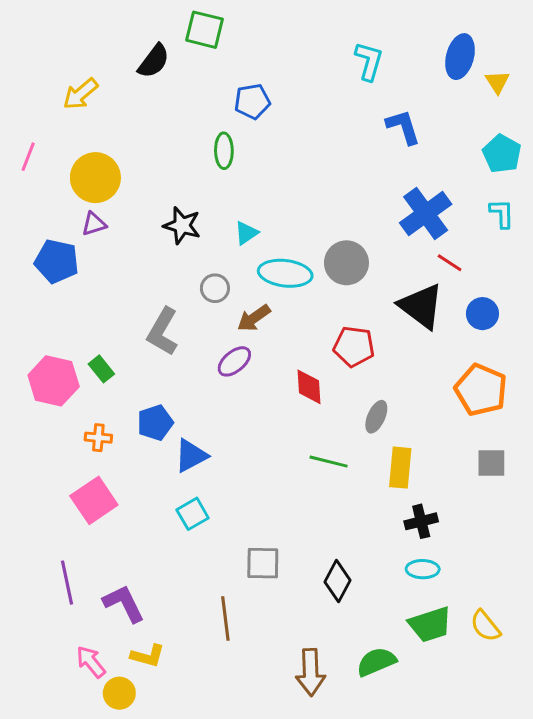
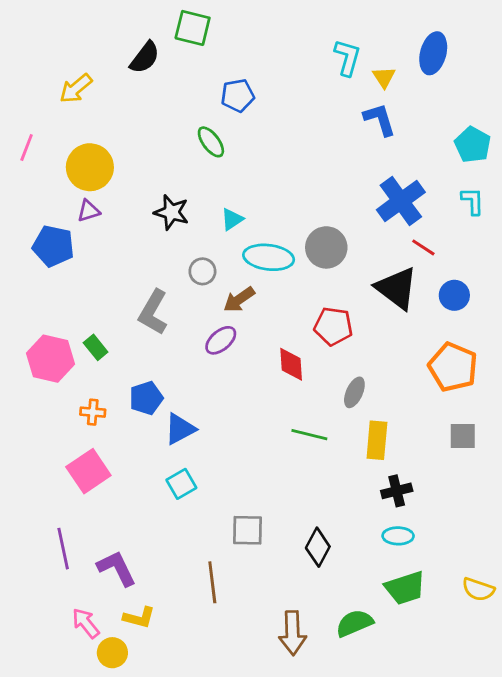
yellow triangle: (497, 82) -> (384, 77), moved
green ellipse: (224, 151) -> (211, 142), turned -36
yellow semicircle: (485, 626) -> (478, 589), moved, turned -32

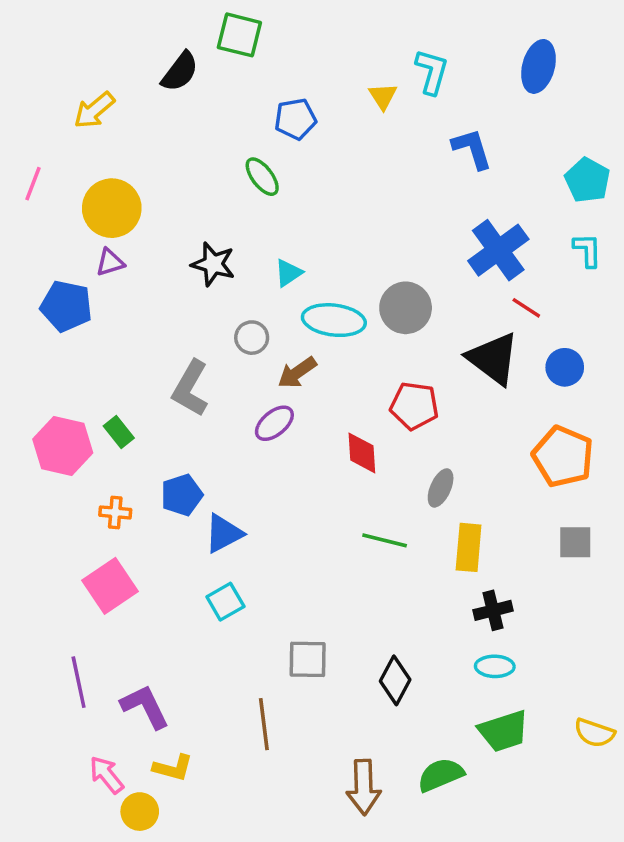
yellow triangle: (384, 77) -> (383, 96), moved

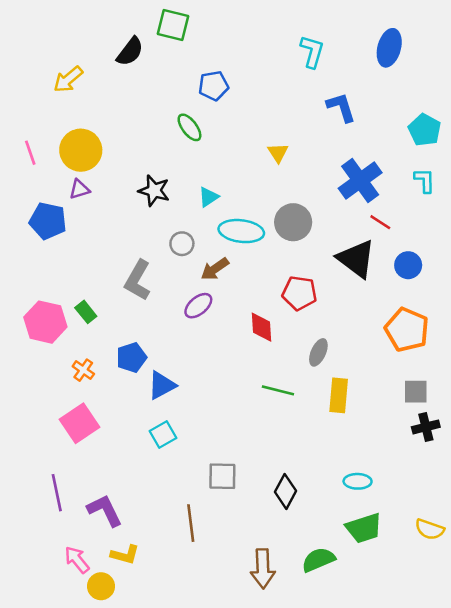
yellow triangle: (383, 96) -> (278, 153), moved
pink line: (33, 184) -> (30, 153), moved, turned -40
orange cross: (115, 512) -> (83, 370), turned 30
black cross: (493, 610) -> (426, 427), moved

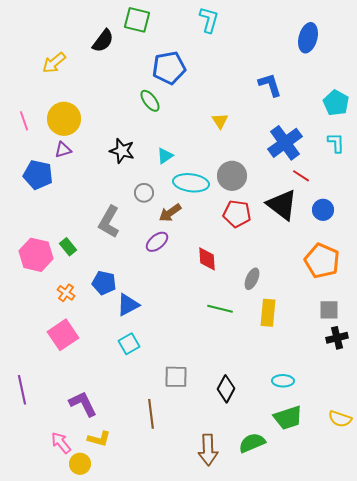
cyan L-shape: (312, 52) -> (209, 20), moved
blue pentagon: (213, 86) -> (169, 68), size x1.4
red pentagon: (299, 293) -> (237, 214), moved
blue pentagon: (131, 357) -> (104, 283), turned 30
purple line: (57, 493) -> (22, 390), moved

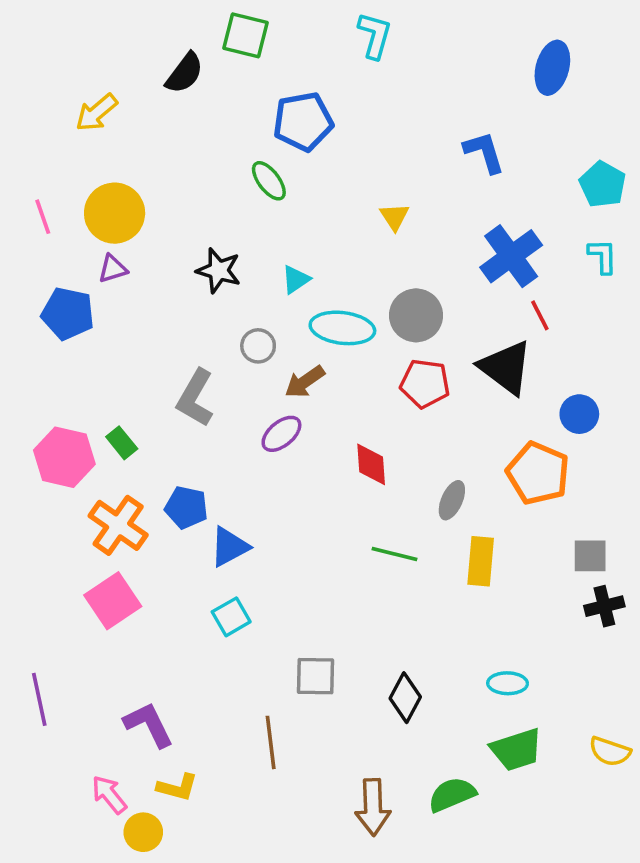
red line: (301, 176) -> (540, 315), turned 30
blue circle: (323, 210) -> (579, 414), moved
orange pentagon: (322, 261) -> (538, 473), moved
orange cross: (66, 293) -> (118, 525), size x1.8

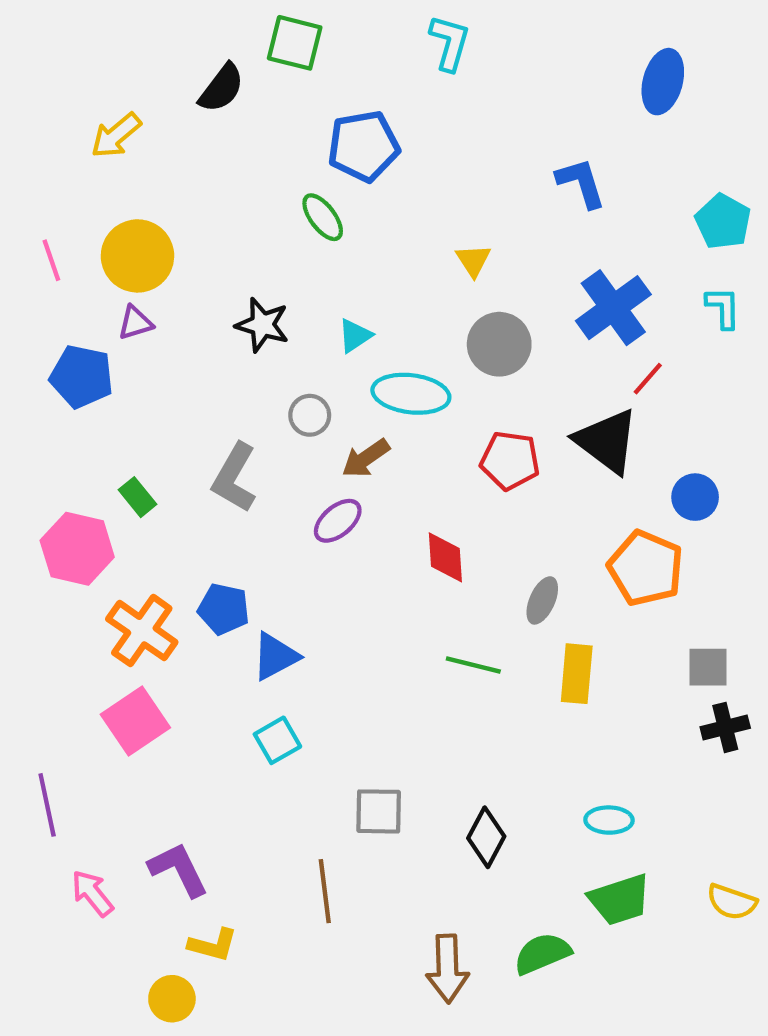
gray circle: (416, 315) -> (499, 344), moved
red line: (540, 315) -> (648, 379), turned 68
green rectangle: (122, 443) -> (137, 497), moved
purple line: (39, 699) -> (47, 805), moved
pink arrow: (109, 795) -> (92, 893), moved

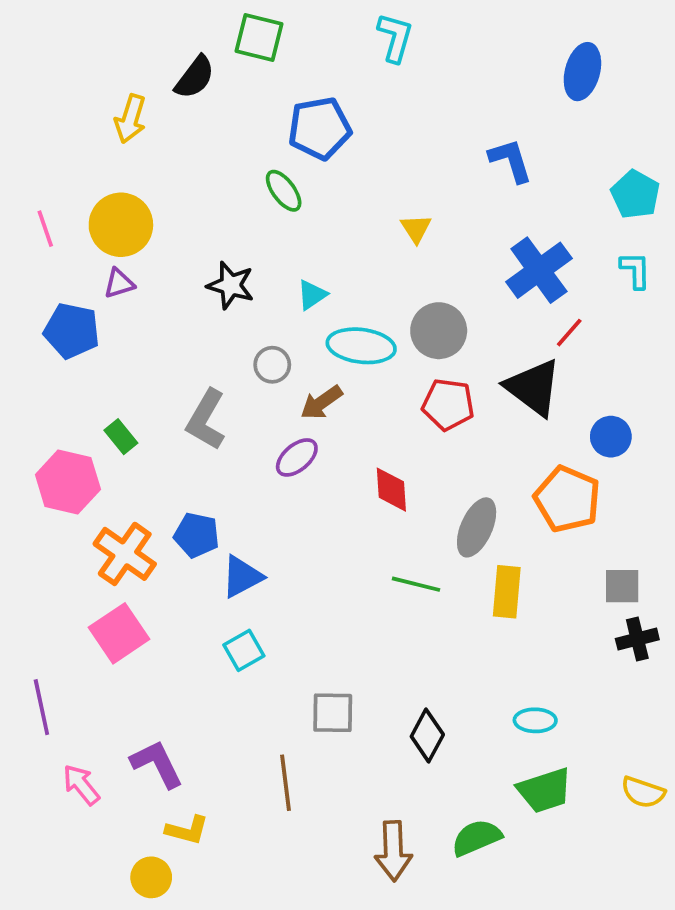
yellow arrow: (116, 135) -> (130, 119), moved, turned -33
gray circle: (499, 344) -> (439, 331), moved
gray ellipse: (542, 600) -> (477, 527), size x1.4

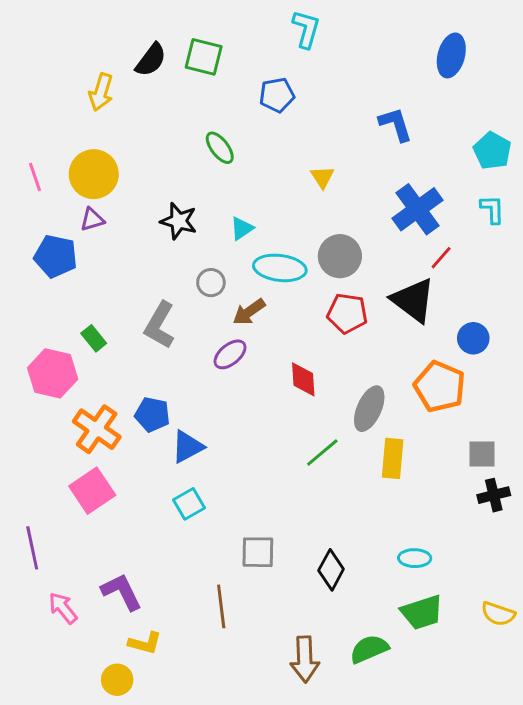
green square: (259, 38) -> (204, 57), moved
blue pentagon: (320, 128) -> (277, 95), moved, size x0.7
green line: (416, 584) -> (322, 453), turned -54

